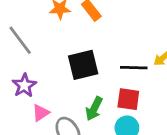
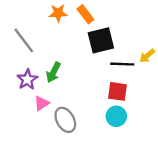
black square: (83, 65) -> (101, 40), moved
green arrow: (94, 109) -> (53, 72), moved

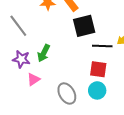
purple star: (27, 80) -> (21, 59), turned -30
gray ellipse: (65, 120) -> (67, 94), moved

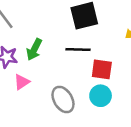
black line: (102, 46) -> (78, 49), moved

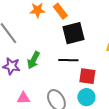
pink triangle: (22, 82) -> (23, 98), moved, turned 32

